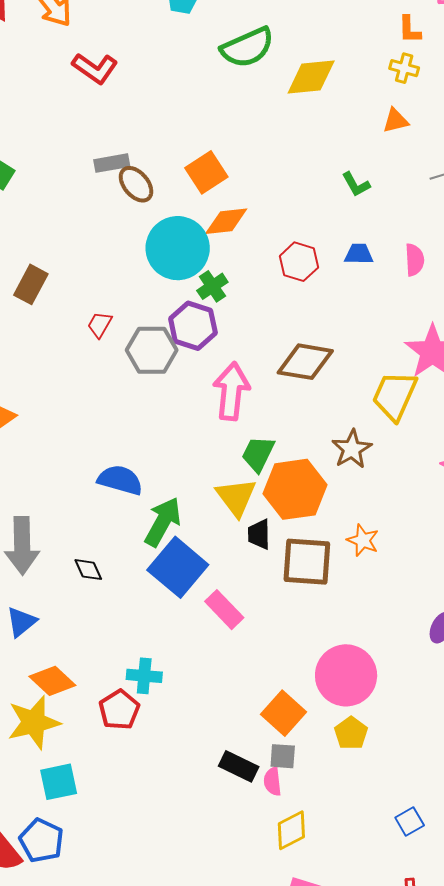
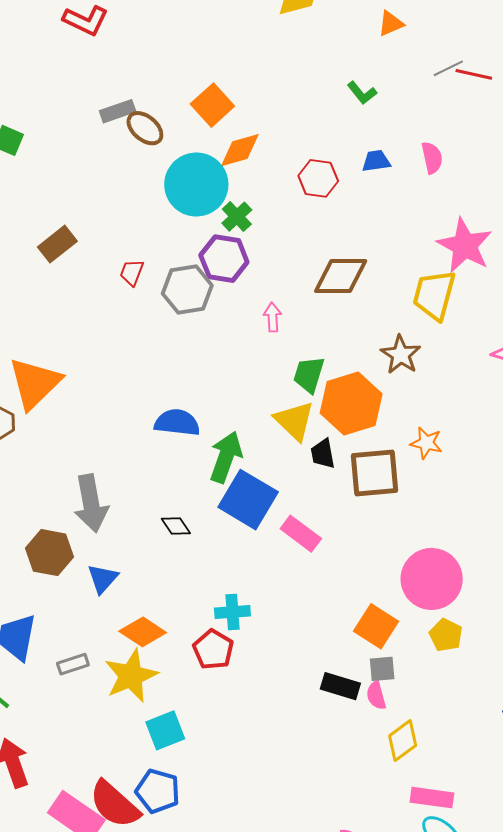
brown rectangle: (31, 284) -> (57, 244), turned 33
pink arrow: (231, 391) -> (272, 317), size x0.5
black diamond: (88, 570) -> (176, 526), moved

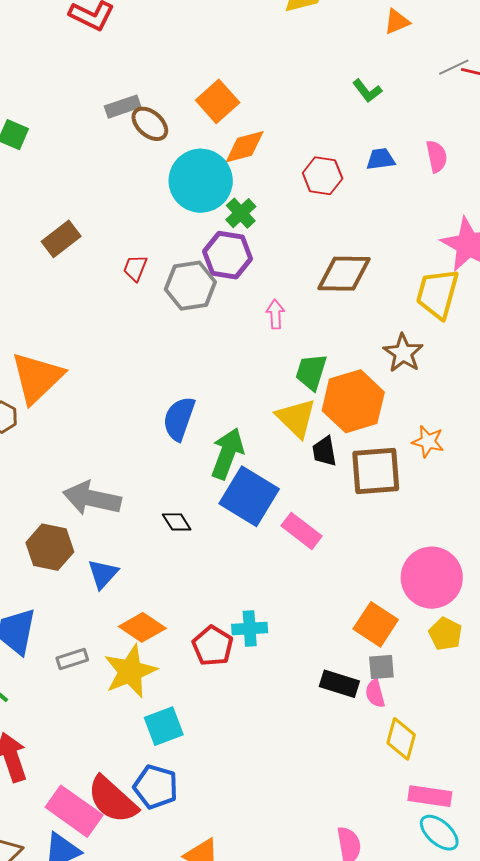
blue semicircle: (177, 423) -> (179, 419), turned -78
gray arrow: (91, 503) -> (92, 498), turned 112
cyan cross: (232, 612) -> (250, 628), moved
yellow diamond: (403, 741) -> (401, 739), turned -39

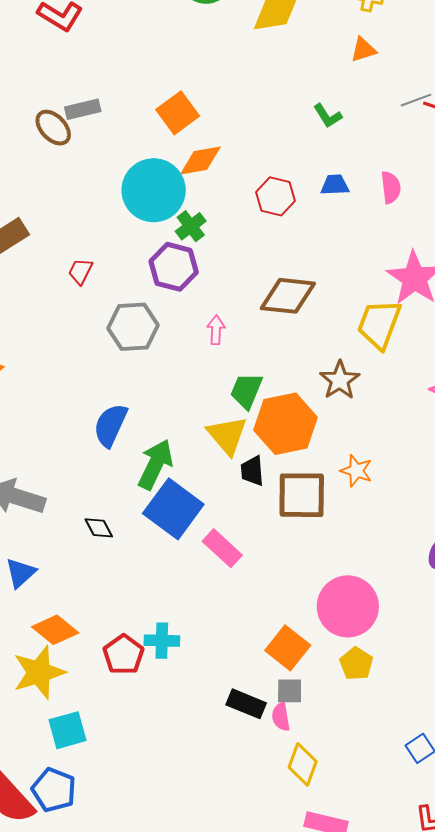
brown ellipse: (150, 124) -> (53, 128), moved
gray hexagon: (190, 286) -> (133, 327), moved

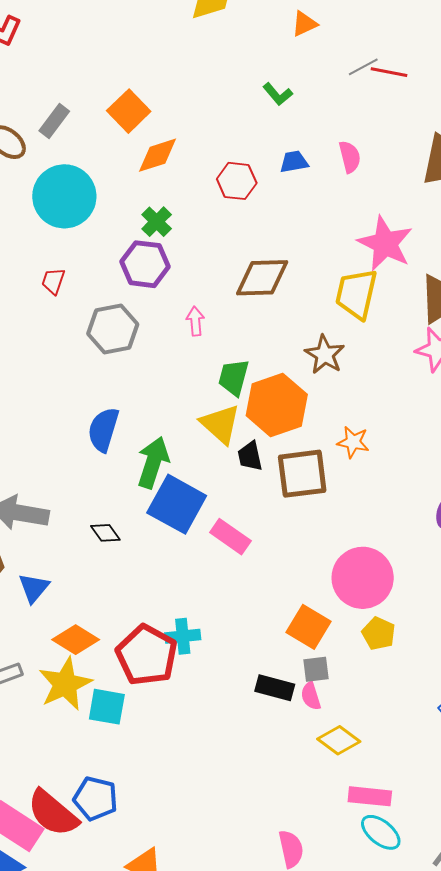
gray rectangle: (83, 109) -> (54, 121), moved, turned -32
cyan circle: (154, 190) -> (64, 196), moved
red pentagon: (123, 655) -> (147, 655), size x1.5
cyan square: (67, 730) -> (107, 707), moved, turned 33
yellow diamond: (303, 764) -> (339, 740), turned -66

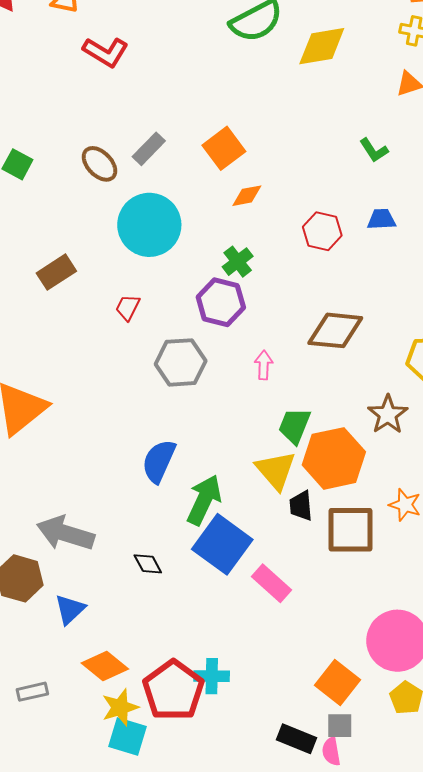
orange diamond: (158, 155) -> (247, 196), size x0.7
yellow star: (65, 684) -> (120, 707), moved, size x0.7

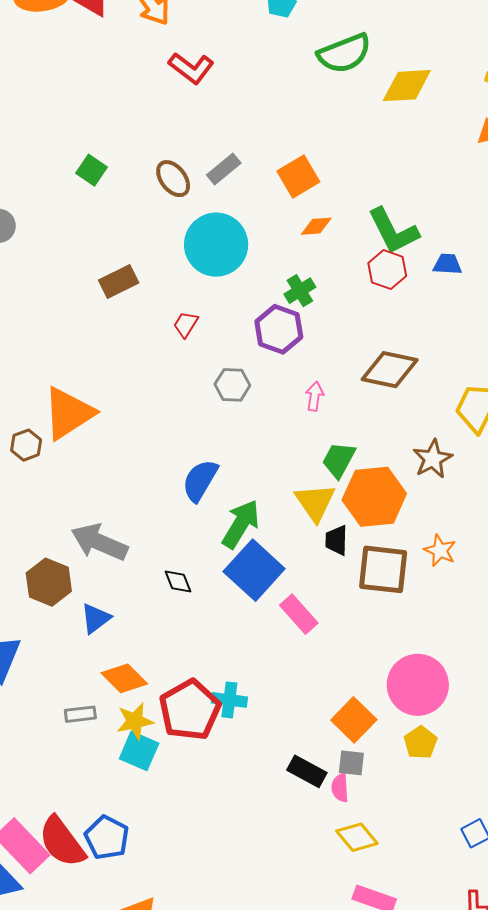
green L-shape: (374, 150) -> (393, 231), moved, size x1.8
gray hexagon: (181, 362) -> (232, 385), size x0.7
gray rectangle: (32, 692) -> (80, 714), moved

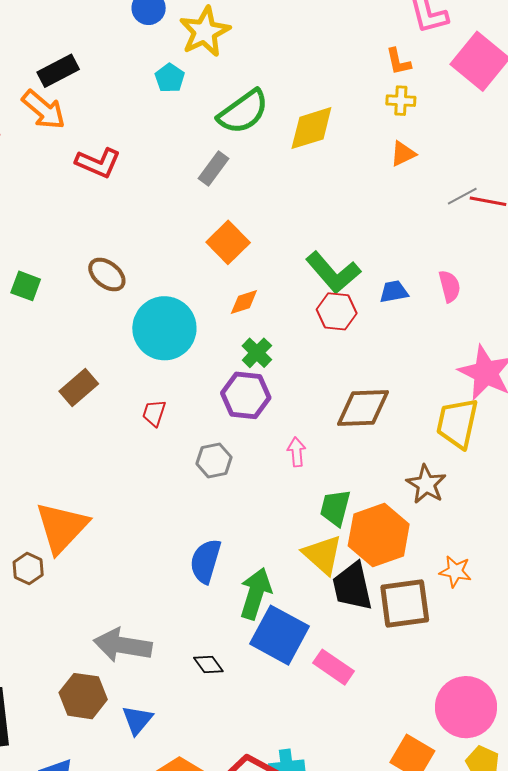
gray rectangle: (224, 169) -> (213, 169), moved
orange diamond: (316, 226) -> (244, 302), moved
black trapezoid: (336, 540) -> (352, 586), size x1.6

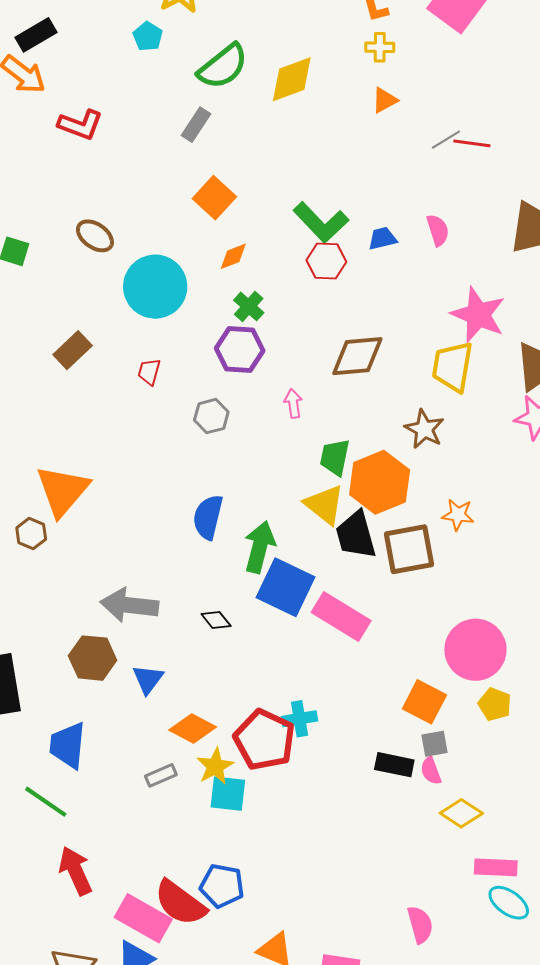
pink rectangle: (334, 667) -> (341, 616), size x1.4

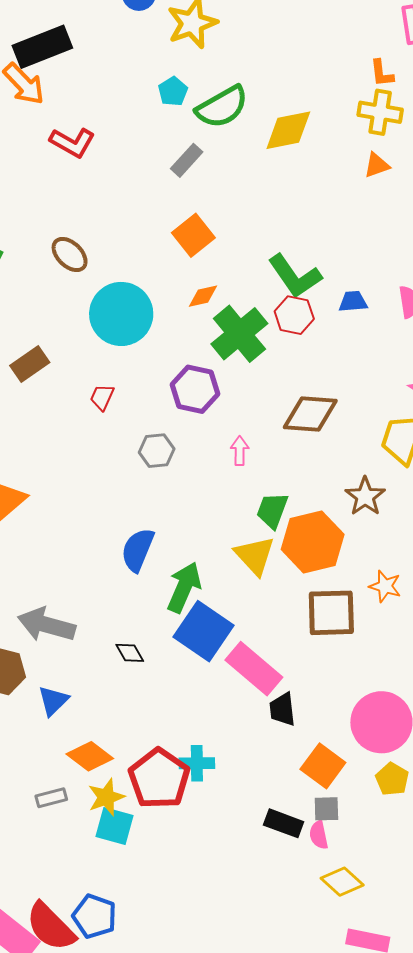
black rectangle: (36, 35) -> (42, 47), size x1.4
cyan pentagon: (148, 36) -> (173, 91), moved
yellow cross: (380, 47) -> (380, 112), size x1.5
green cross: (249, 306) -> (239, 334), moved, size x1.8
black trapezoid: (356, 535) -> (282, 709), moved, size x0.7

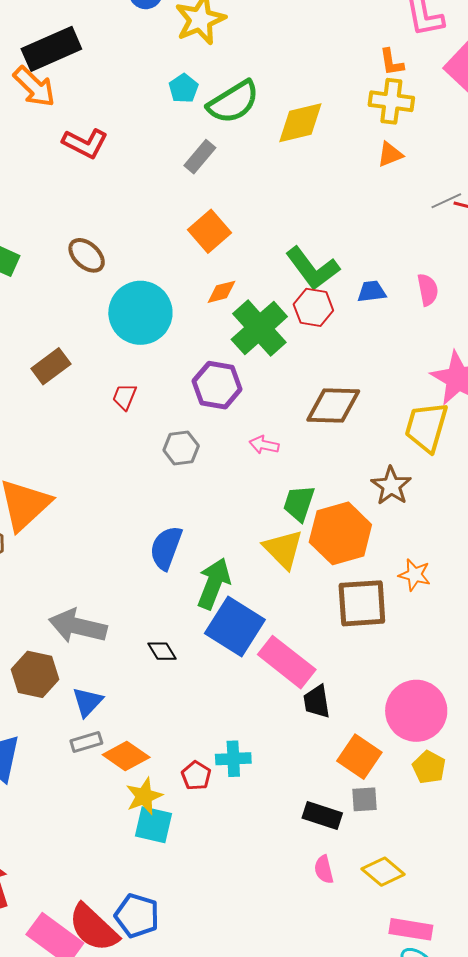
pink arrow: (240, 451) -> (264, 445), turned -76
red pentagon: (159, 779) -> (196, 776), size x0.5
gray rectangle: (51, 798) -> (86, 742), moved
pink semicircle: (319, 835) -> (324, 869), moved

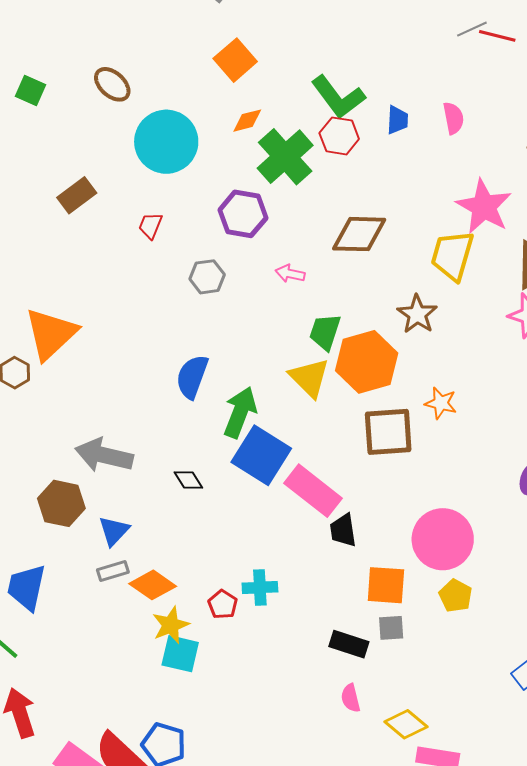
blue trapezoid: (372, 291) -> (397, 120), turned 100
orange square: (359, 757) -> (386, 585), turned -30
yellow diamond: (383, 872) -> (406, 724), moved

